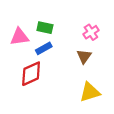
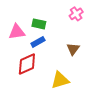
pink cross: (91, 32) -> (76, 14), moved
yellow triangle: (90, 92) -> (60, 80), moved

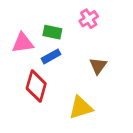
pink cross: (76, 14) -> (89, 19), moved
red diamond: (27, 64) -> (36, 86), turned -50

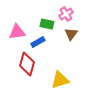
green rectangle: (52, 32) -> (47, 24), moved
brown triangle: (98, 66) -> (71, 34), moved

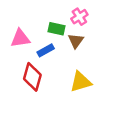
brown triangle: (71, 34) -> (76, 41), moved
yellow triangle: (60, 80) -> (81, 82), moved

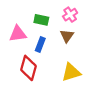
green rectangle: (56, 29) -> (41, 20), moved
blue rectangle: (46, 50) -> (40, 44), turned -40

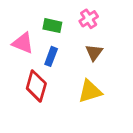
pink triangle: (18, 34) -> (23, 43), turned 30
brown triangle: (67, 36) -> (94, 52), moved

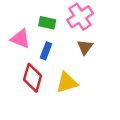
pink cross: (89, 19) -> (80, 17), size x1.5
yellow triangle: (90, 91) -> (67, 83), moved

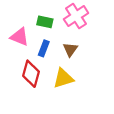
brown triangle: (85, 47) -> (70, 49), moved

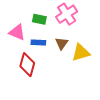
blue rectangle: (44, 48) -> (38, 42), turned 72
yellow triangle: (63, 78) -> (81, 53), moved

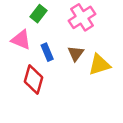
green rectangle: (39, 19) -> (38, 14), moved, turned -64
blue rectangle: (38, 42) -> (47, 52), turned 64

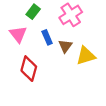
pink triangle: (21, 40) -> (18, 34), turned 30
blue rectangle: (47, 52) -> (47, 37), moved

